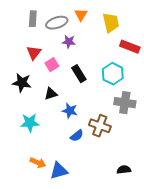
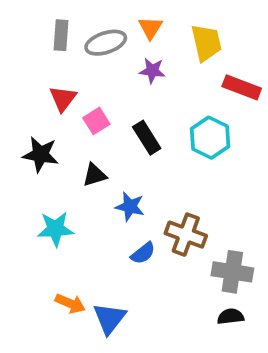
purple star: (69, 42) -> (152, 71), moved
gray cross: (125, 103) -> (232, 272), moved
blue triangle: (59, 171) -> (109, 318), turned -36

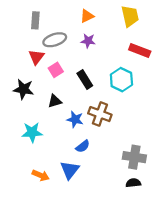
orange triangle: (150, 28) -> (87, 16), turned 32
gray ellipse: (106, 43) -> (55, 40), moved
yellow trapezoid: (206, 43) -> (130, 16), moved
brown cross: (186, 235) -> (100, 114), moved
blue triangle: (109, 318) -> (70, 170), moved

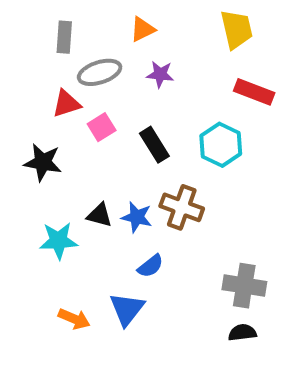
orange triangle: (87, 16) -> (143, 29), moved
red triangle: (36, 57) -> (66, 104), turned 35
black triangle: (55, 101) -> (100, 215), moved, turned 32

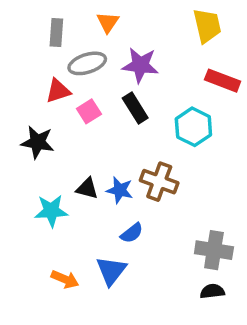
orange triangle: (143, 29) -> (108, 22), moved, turned -30
purple star: (160, 74) -> (140, 65), size x1.5
black rectangle: (154, 145) -> (135, 108), moved

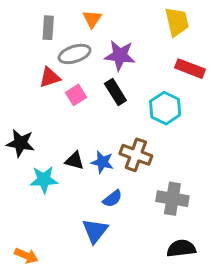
black star: (38, 142) -> (20, 143), moved
gray cross: (214, 250) -> (172, 199), moved
orange arrow: (65, 279) -> (26, 256), moved
black semicircle: (212, 291) -> (181, 248), size x1.4

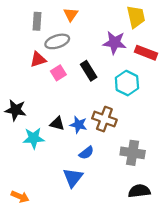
purple star: (120, 55) -> (115, 43), moved

